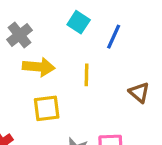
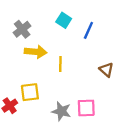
yellow line: (87, 75) -> (60, 64), moved
yellow square: (47, 108) -> (30, 92), moved

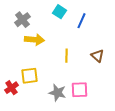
yellow line: (60, 64) -> (66, 56), moved

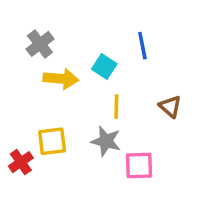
cyan square: (59, 12) -> (104, 67), moved
blue line: (81, 21) -> (142, 46), turned -35
gray star: (57, 93) -> (106, 141), moved

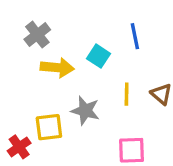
yellow line: (116, 106) -> (127, 94), moved
gray star: (106, 141) -> (85, 111), moved

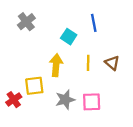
yellow arrow: (57, 68) -> (56, 65), moved, turned -90
gray star: (85, 111) -> (65, 100), moved, turned -30

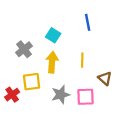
gray cross: (26, 22) -> (24, 49), moved
cyan square: (69, 37) -> (53, 35), moved
brown triangle: (112, 63) -> (105, 78), moved

